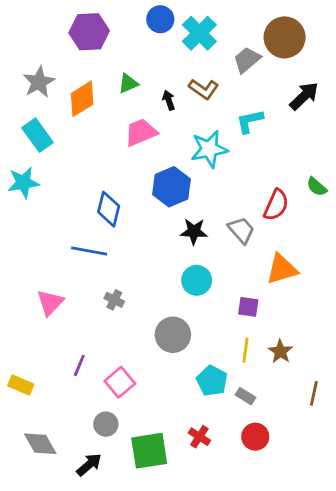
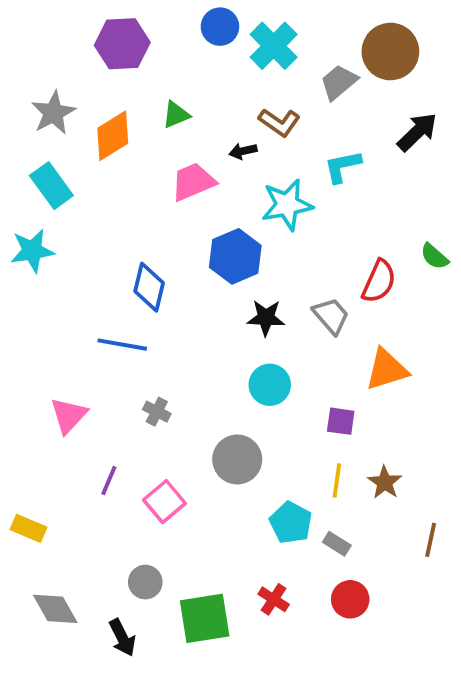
black arrow: (169, 100) -> (243, 151), moved, turned -84
purple line: (79, 365) -> (109, 481), moved
pink square: (120, 382) -> (164, 502), moved
black arrow: (89, 465) -> (122, 638), turned 104

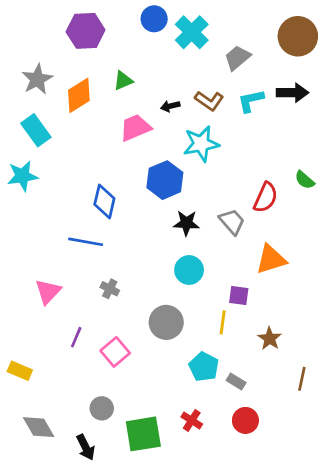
brown circle: (390, 52) -> (298, 36), moved
brown L-shape: (279, 122) -> (209, 101), moved
black arrow: (417, 132) -> (292, 93), turned 44
cyan L-shape: (343, 166) -> (251, 101), moved
yellow line: (337, 481) -> (223, 322), moved

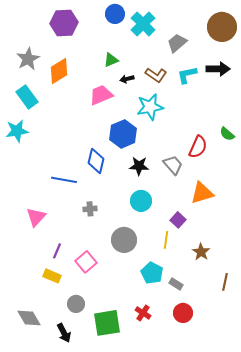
green triangle: (123, 81) -> (111, 60), moved
blue diamond: (104, 201) -> (96, 161), moved
gray cross: (110, 289) -> (90, 209), moved, turned -32
purple square: (239, 296) -> (178, 220), turned 35
yellow rectangle: (20, 371) -> (52, 276), moved

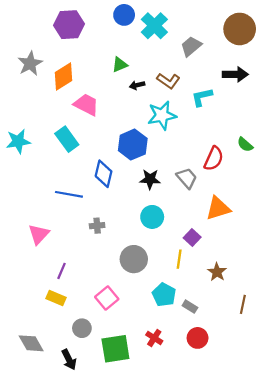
cyan L-shape: (187, 75) -> (202, 97), moved
pink trapezoid: (101, 95) -> (86, 105), moved, turned 50
cyan rectangle: (27, 97) -> (67, 139), moved
pink square: (86, 262) -> (107, 298), moved

